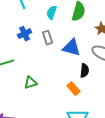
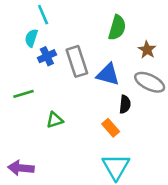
cyan semicircle: (52, 13) -> (31, 38), moved
gray rectangle: (48, 38) -> (77, 61), size x1.6

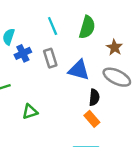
cyan line: (43, 15) -> (53, 26), moved
gray rectangle: (77, 61) -> (50, 58), size x0.7
orange rectangle: (111, 128) -> (92, 119), moved

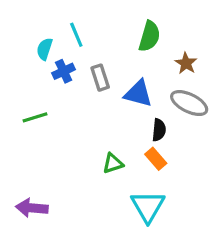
cyan line: (53, 26) -> (76, 35), moved
green triangle: (30, 112) -> (113, 163), moved

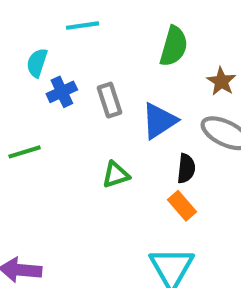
cyan line: (76, 35) -> (83, 26), moved, turned -75
blue triangle: (138, 93) -> (159, 121), turned -48
green triangle: (113, 163) -> (116, 175), moved

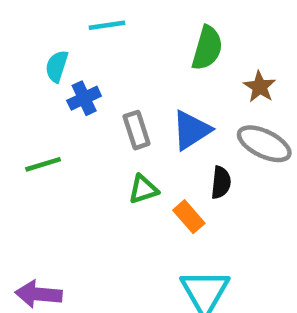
gray rectangle: (109, 100) -> (137, 130), moved
orange rectangle: (182, 206) -> (189, 217), moved

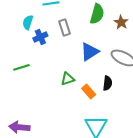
brown star: (260, 87) -> (121, 22), moved
gray rectangle: (137, 130) -> (64, 28), moved
black semicircle: (221, 183) -> (108, 83), moved

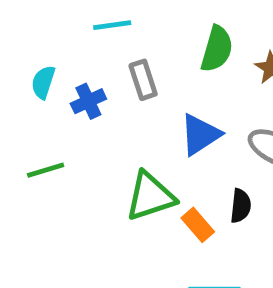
cyan semicircle: (28, 22) -> (43, 82), moved
green triangle: (68, 79) -> (150, 196), size x1.6

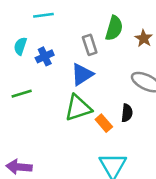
cyan line: (112, 25) -> (43, 15), moved
gray rectangle: (143, 80) -> (90, 45), moved
blue triangle: (200, 134) -> (82, 74), moved

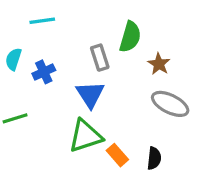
brown star: (144, 38) -> (159, 64), moved
blue triangle: (82, 74) -> (90, 94), turned -30
black semicircle: (127, 113) -> (154, 158), moved

